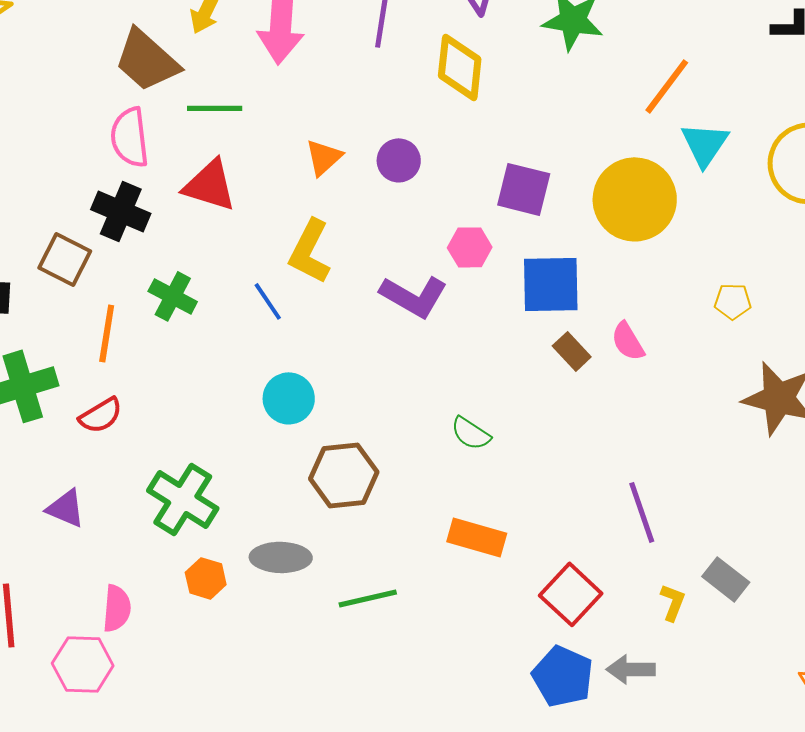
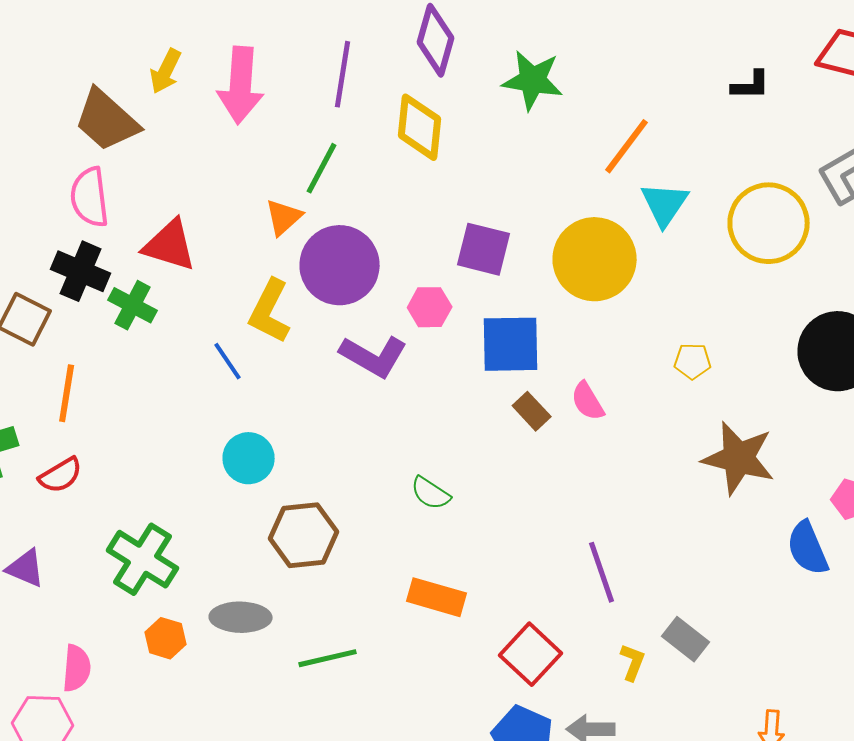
green line: (215, 108) -> (322, 168), moved, turned -62
purple circle: (399, 160) -> (340, 265), moved, size x1.8
green cross: (173, 296) -> (133, 305), moved

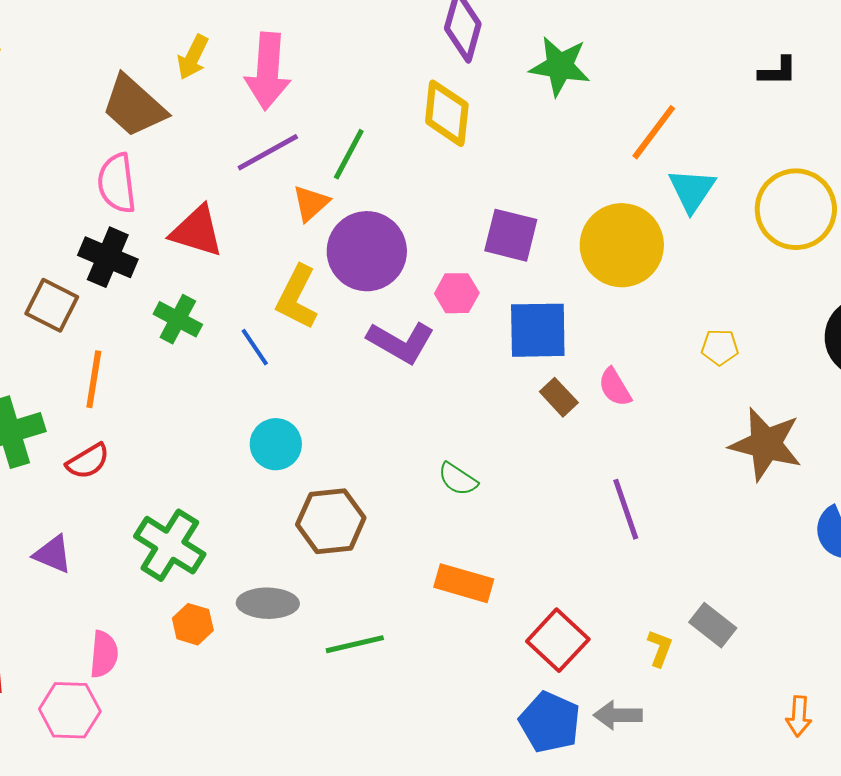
purple line: (343, 74) -> (268, 152), moved, turned 52
green cross: (133, 305) -> (178, 319), moved
purple line: (602, 572) -> (626, 509), moved

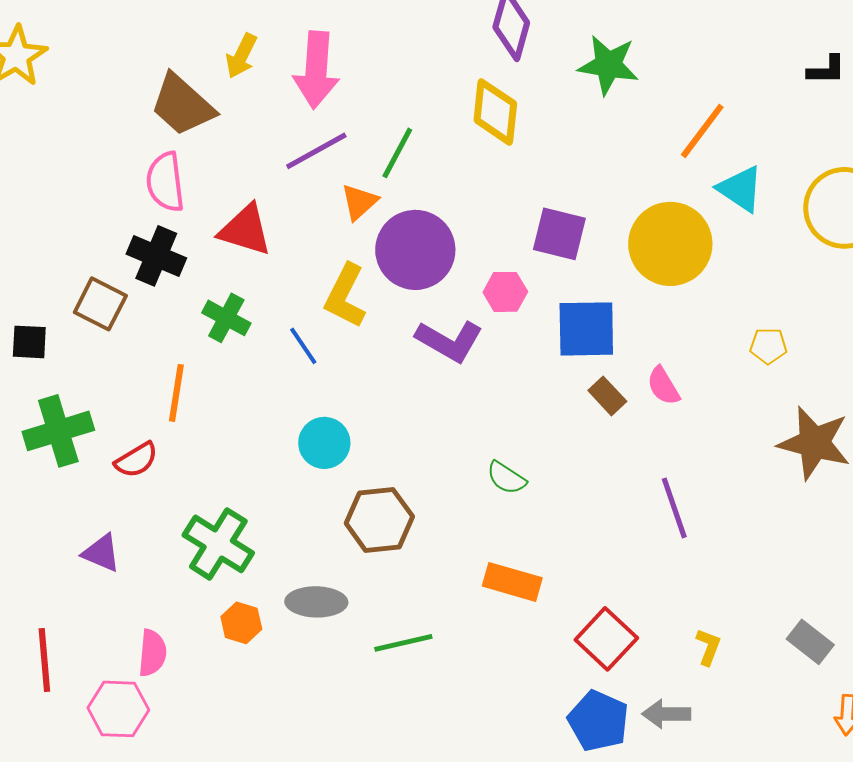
cyan triangle: (692, 190) -> (740, 189), turned -30
orange line: (94, 379) -> (176, 393), moved
gray rectangle: (713, 625) -> (810, 642), moved

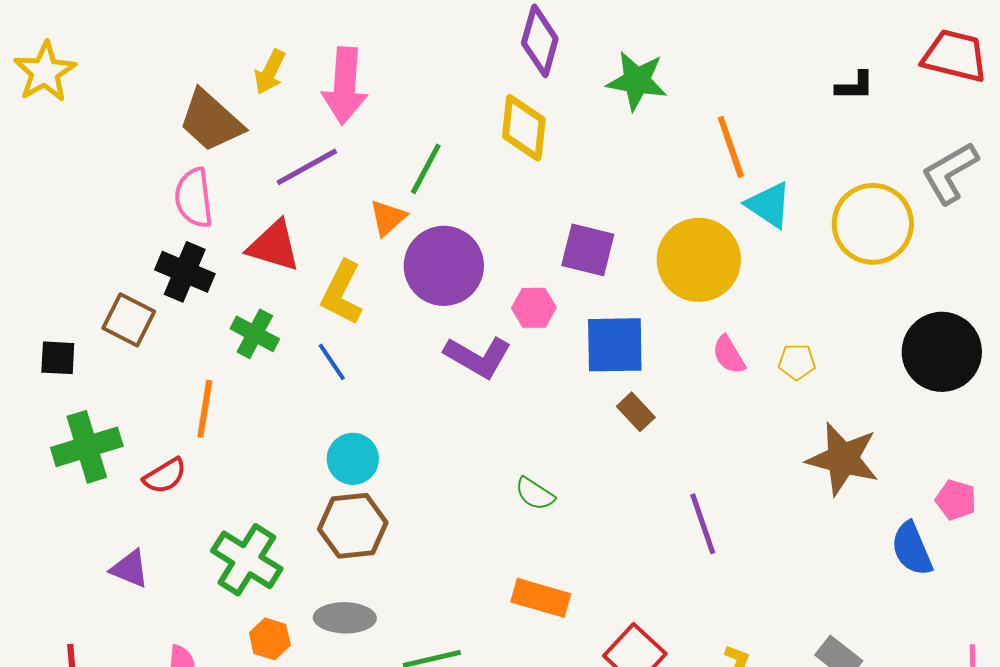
orange line: (702, 131) -> (731, 147), turned -56
purple line: (316, 151) -> (307, 167), moved
yellow L-shape: (345, 296) -> (342, 293), moved
pink semicircle: (663, 386) -> (729, 355), moved
brown hexagon: (379, 520) -> (353, 526), moved

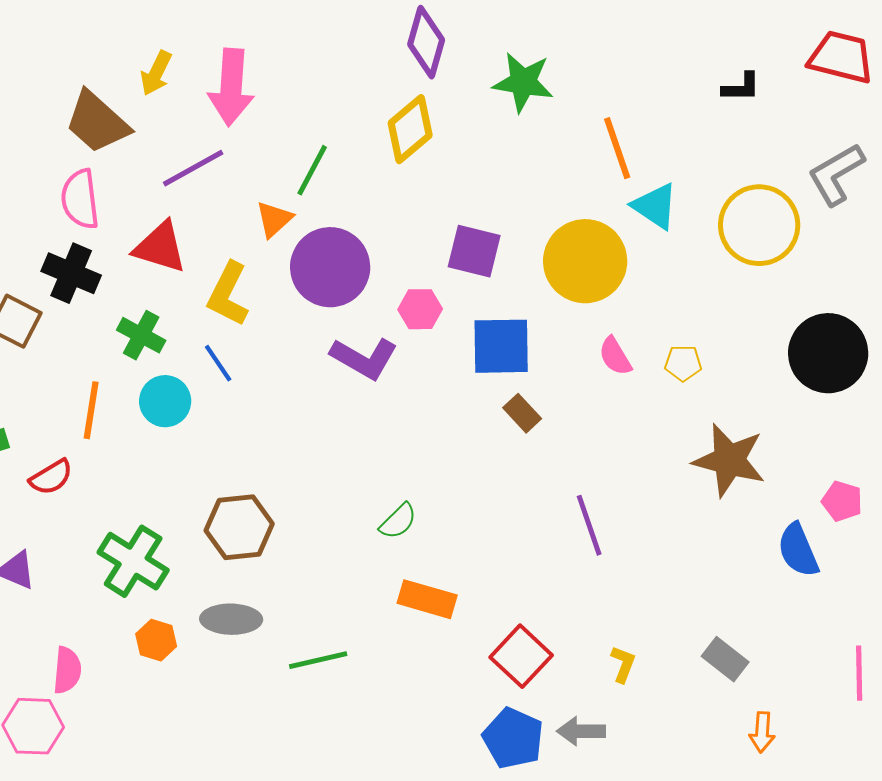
yellow diamond: (524, 128) -> (410, 129), turned 44
cyan circle: (353, 459) -> (165, 401), moved
green semicircle: (535, 494) -> (398, 521), moved, turned -78

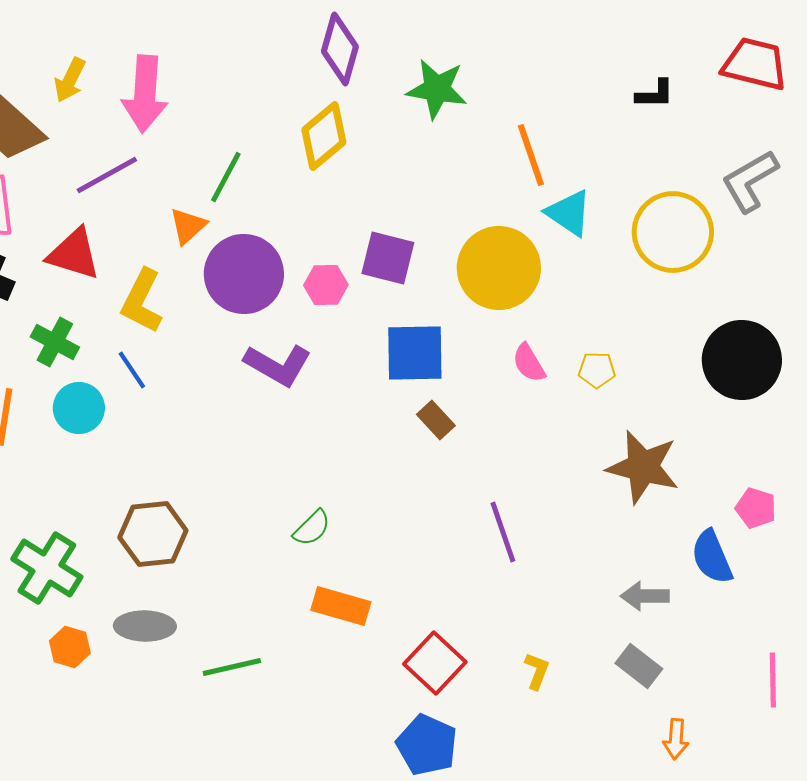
pink hexagon: (420, 309) -> (326, 285), moved
gray arrow: (581, 731) -> (645, 596), moved

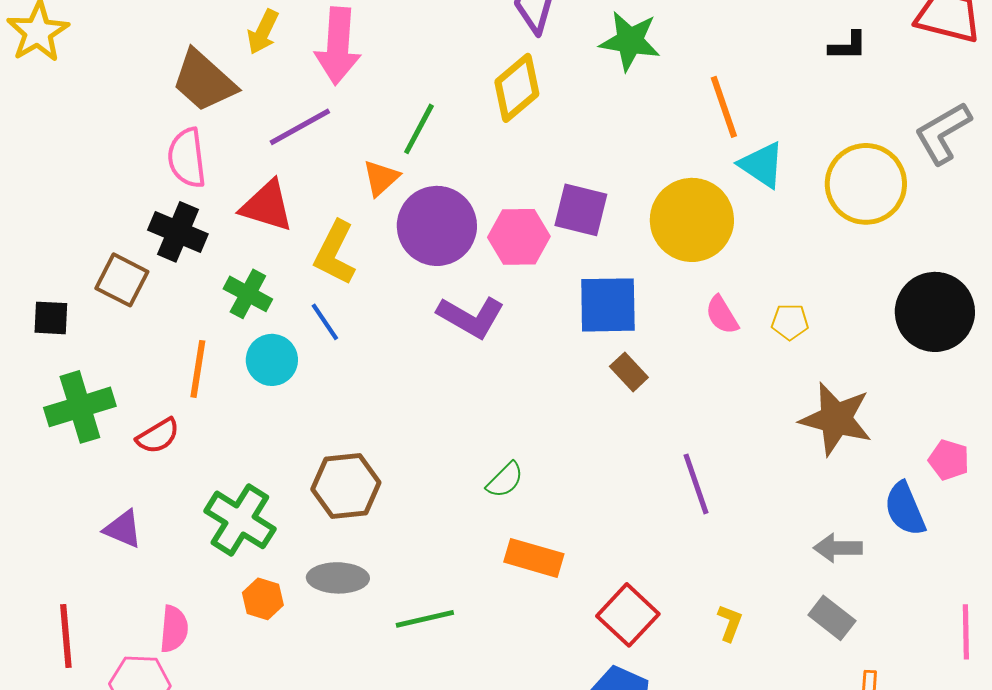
pink hexagon: (326, 285) -> (519, 237), size x1.4

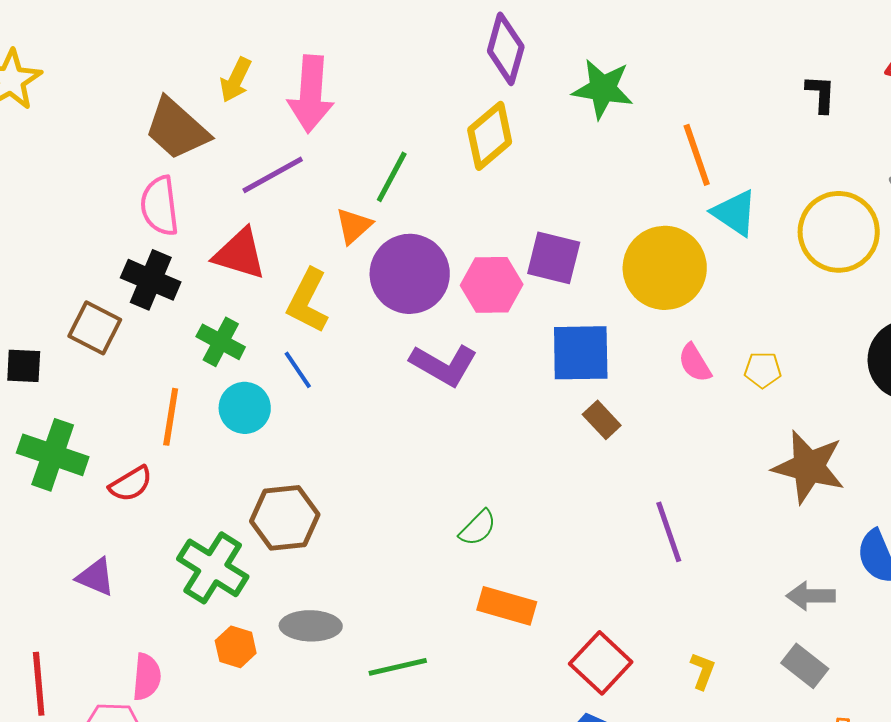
black L-shape: (848, 46) -> (821, 94), turned -87
green cross: (80, 407) -> (53, 455), turned 36
brown hexagon: (346, 486) -> (285, 518), moved

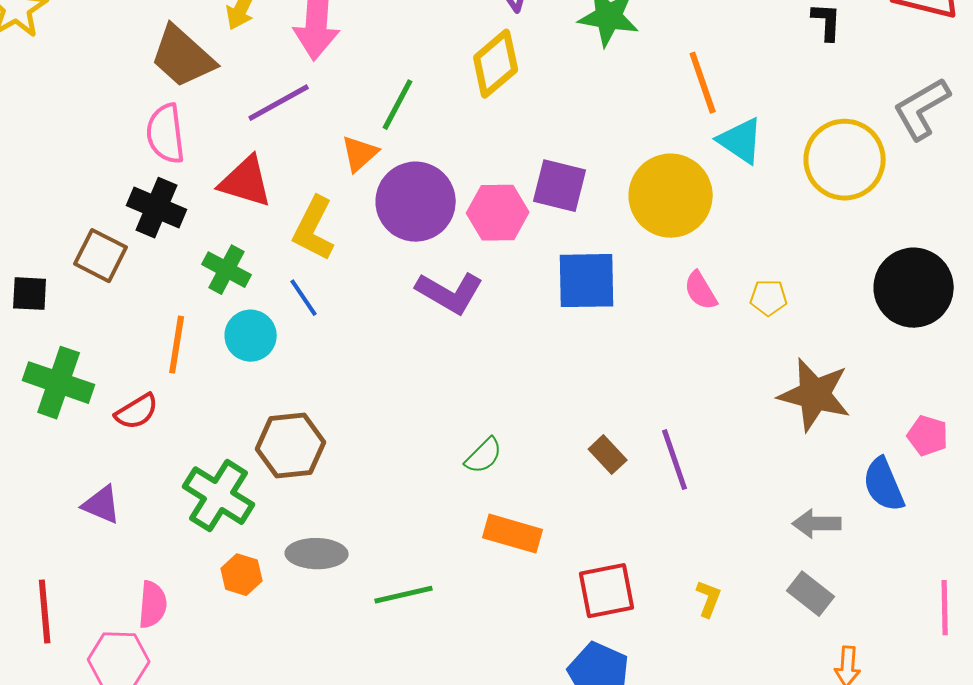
brown rectangle: (602, 420) -> (608, 455), moved
red square: (601, 663) -> (607, 591), turned 36

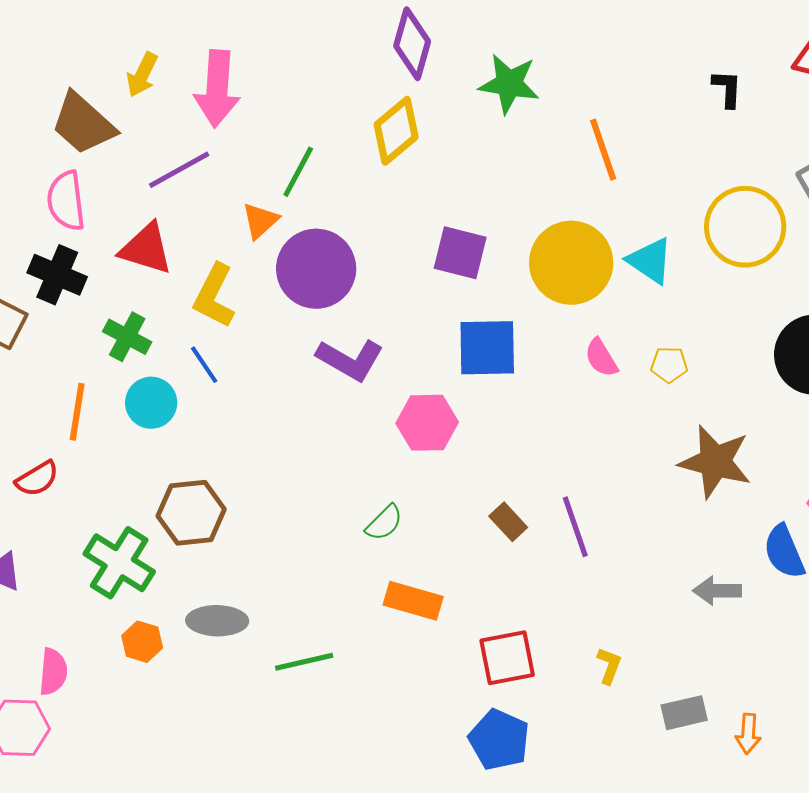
cyan triangle: (741, 141) -> (650, 261), moved
pink hexagon: (498, 213) -> (427, 423), moved
gray rectangle: (811, 594) -> (684, 713), moved, turned -51

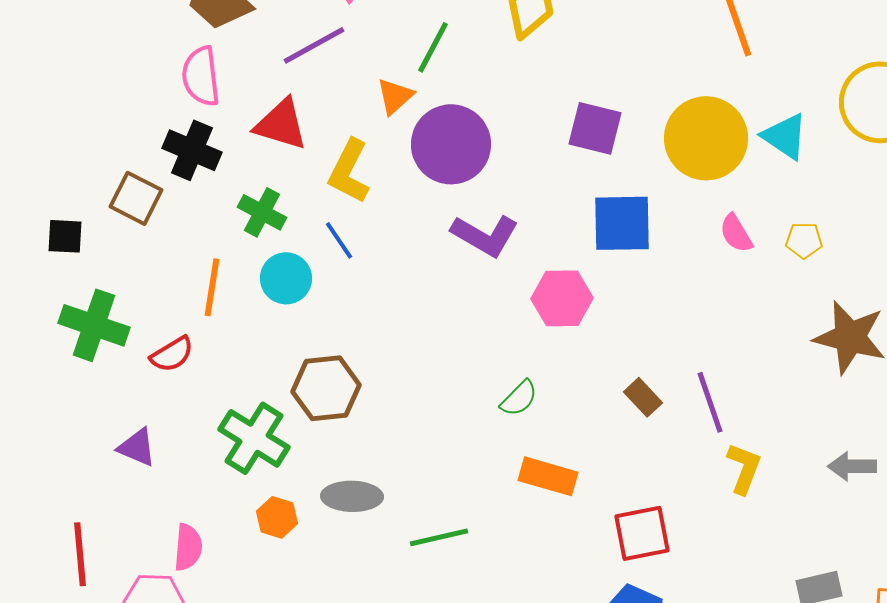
yellow L-shape: (609, 666) -> (744, 468), moved, size x1.4

